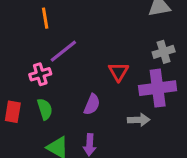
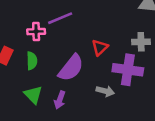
purple semicircle: (92, 104) -> (71, 68), size x1.6

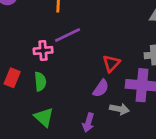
purple semicircle: (71, 68) -> (101, 88), moved, size x0.6
purple arrow: (60, 100) -> (88, 123), moved

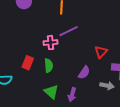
purple semicircle: (101, 88) -> (84, 73), moved
purple arrow: (88, 123) -> (72, 95), moved

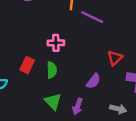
purple line: (69, 31) -> (92, 17), moved, turned 48
gray arrow: (107, 86) -> (118, 109), moved

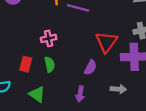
red triangle: (115, 58) -> (106, 42), size x1.5
green triangle: (53, 101) -> (37, 94), moved

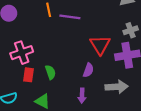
pink cross: (49, 38) -> (22, 53), moved, size x1.5
gray arrow: (118, 89) -> (117, 87), size x1.5

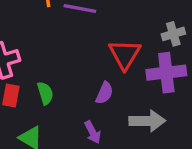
purple arrow: (82, 96) -> (93, 132), turned -32

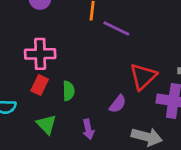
purple arrow: (93, 132) -> (88, 129), moved

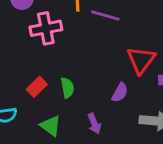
pink cross: (40, 54) -> (46, 28), moved
red rectangle: (40, 85) -> (37, 87), turned 30

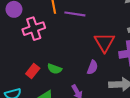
green semicircle: (67, 88) -> (55, 69), turned 128

